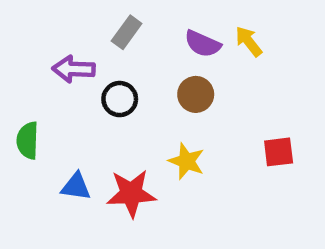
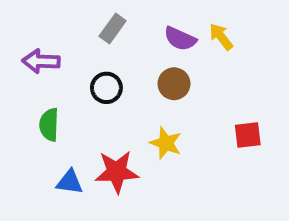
purple arrow: (74, 69) -> (41, 61), moved
green semicircle: (28, 140) -> (49, 125), moved
blue triangle: (76, 187) -> (70, 182), moved

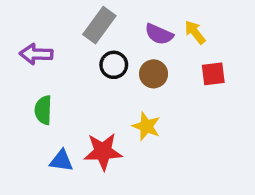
gray rectangle: (113, 28) -> (99, 25), size x1.4
black circle: (106, 88) -> (114, 65), moved
red square: (248, 135) -> (213, 74), moved

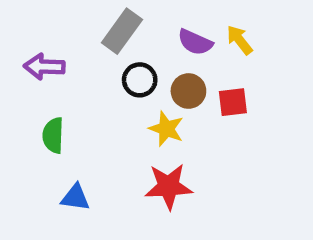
red square: (213, 74) -> (233, 102), moved
yellow star: (146, 126) -> (166, 129), moved
red star: (103, 152) -> (169, 186), moved

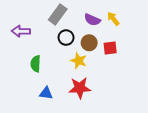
green semicircle: (53, 135) -> (36, 64), moved
blue triangle: (75, 198) -> (46, 93), moved

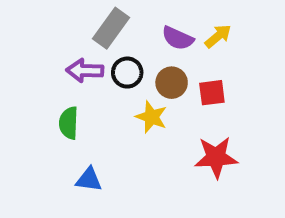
yellow arrow: (113, 19) -> (218, 36), turned 88
purple arrow: (21, 31) -> (85, 71), moved
red star: (80, 88) -> (216, 157), moved

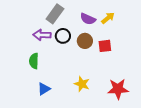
yellow star: (151, 117) -> (82, 84), moved
red star: (216, 157) -> (118, 89), moved
blue triangle: (89, 180) -> (44, 89), turned -40

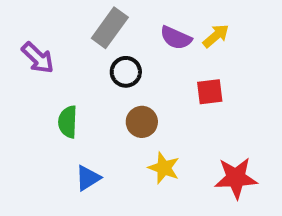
purple arrow: (42, 35) -> (38, 58), moved, turned -138
brown circle: (85, 41) -> (142, 122), moved

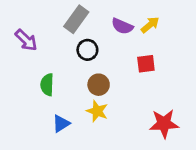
yellow star: (164, 168) -> (97, 111), moved

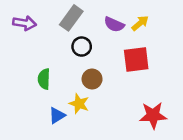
purple arrow: (26, 40) -> (24, 23), moved, turned -35
red square: (146, 64) -> (136, 60), size x1.5
yellow star: (97, 111) -> (79, 104), moved

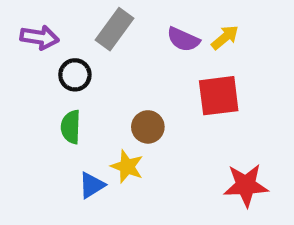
black circle: (82, 47) -> (75, 75), moved

